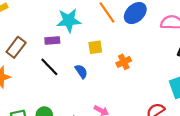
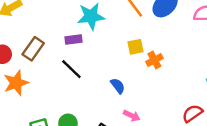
yellow square: (95, 47) -> (136, 47), moved
blue semicircle: (81, 71) -> (118, 86), moved

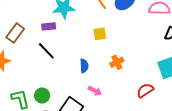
orange cross: (154, 60) -> (117, 62), moved
blue semicircle: (118, 86) -> (84, 66), turned 32

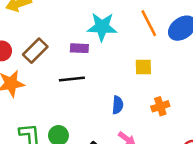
black line: (46, 51) -> (72, 79), turned -60

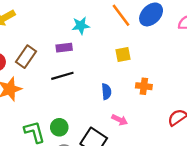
cyan star: (102, 27) -> (81, 26), size x0.7
orange cross: (160, 106) -> (144, 86), turned 35

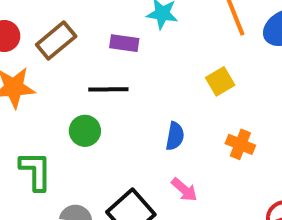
yellow square: (123, 54) -> (220, 81), turned -35
green circle: (59, 127) -> (85, 131), moved

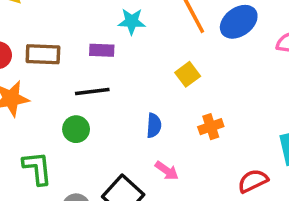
brown rectangle: (56, 41) -> (43, 54), turned 48
orange cross: (240, 144) -> (211, 127), turned -35

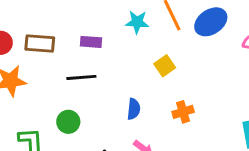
cyan star: (132, 21) -> (137, 22), moved
green circle: (76, 129) -> (68, 122), moved

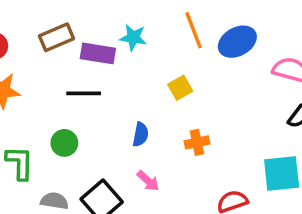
cyan star: (137, 22) -> (133, 37), moved
purple rectangle: (91, 42) -> (98, 53), size x1.4
brown rectangle: (40, 44) -> (57, 37), moved, turned -32

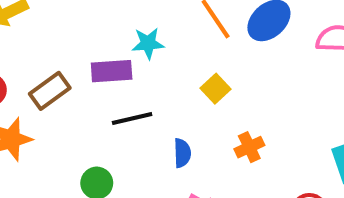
brown rectangle: (57, 37) -> (50, 91), moved
black line: (84, 93) -> (132, 118), moved

